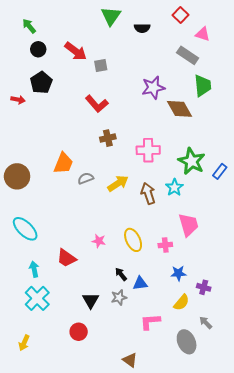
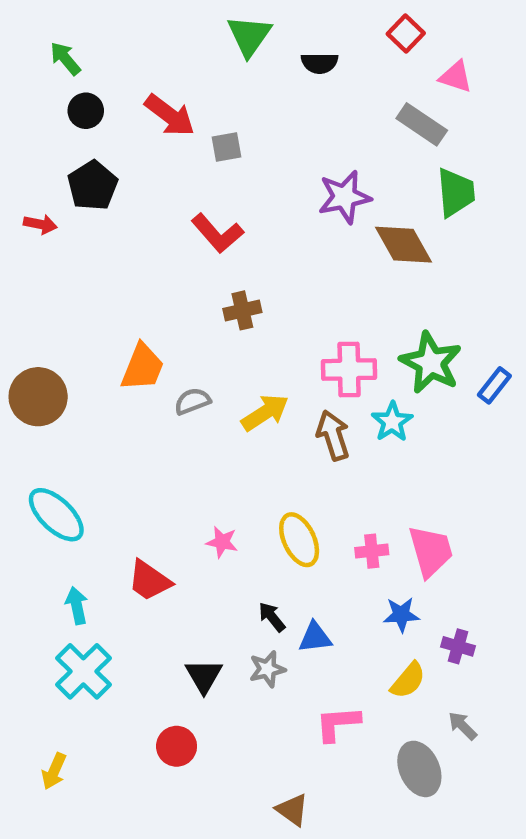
pink cross: (148, 150) -> (349, 369), moved
pink trapezoid: (189, 225) -> (431, 551), moved

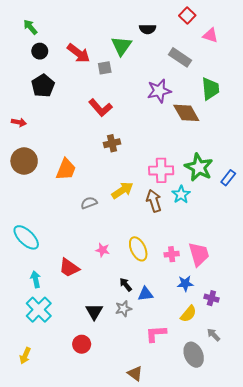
green triangle: (249, 36) -> (121, 46), moved
gray rectangle: (422, 124) -> (180, 57), moved
red arrow: (40, 224) -> (19, 122), moved
brown circle: (38, 397) -> (24, 161), moved
gray semicircle: (192, 401) -> (89, 203), moved

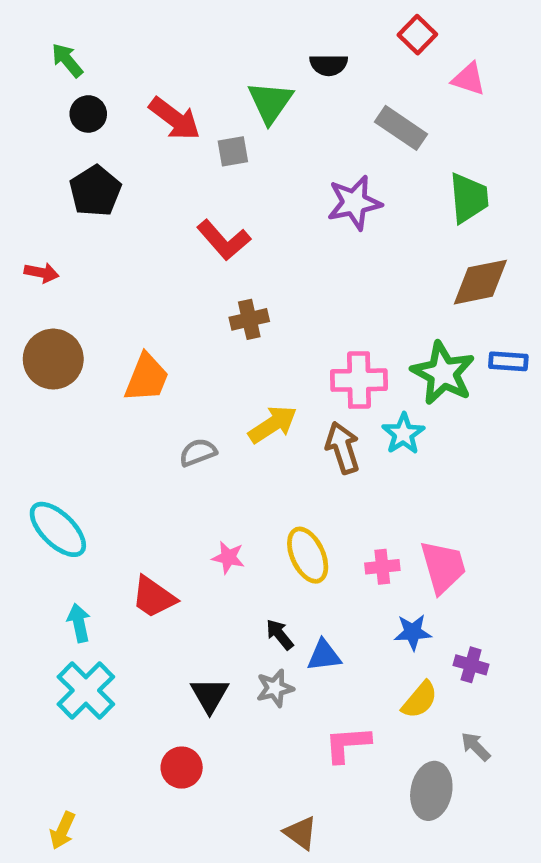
brown diamond: (186, 113) -> (480, 282), moved, turned -72
blue rectangle: (228, 178) -> (508, 361), moved, turned 56
gray ellipse: (194, 355) -> (431, 791), turned 35
yellow arrow: (25, 356) -> (63, 831), moved

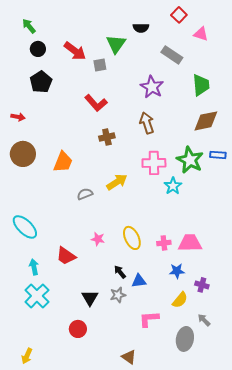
purple star: (354, 203) -> (152, 87), turned -30
brown arrow: (343, 448) -> (147, 123), moved
pink trapezoid: (443, 567) -> (190, 243), turned -75

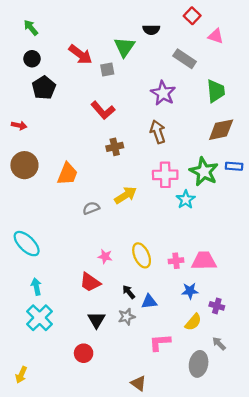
black circle: (38, 49) -> (32, 59), moved
red trapezoid: (66, 256) -> (90, 282), moved
yellow arrow: (27, 356) -> (21, 375), moved

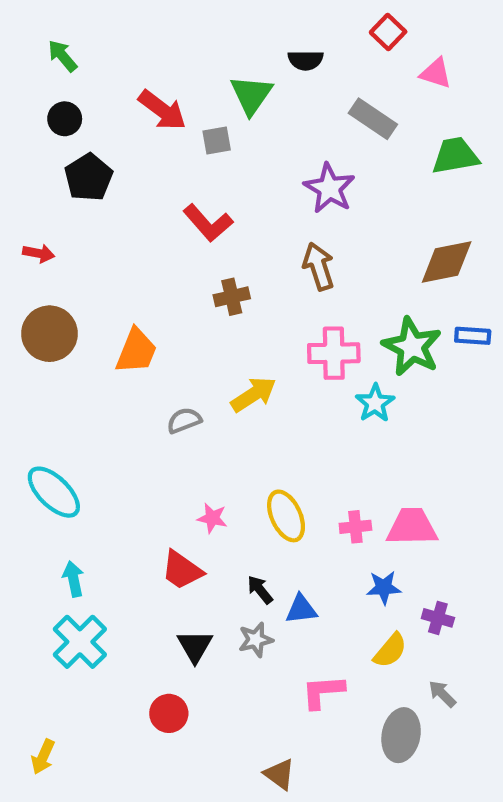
green trapezoid: (216, 91) -> (455, 156), moved, turned -95

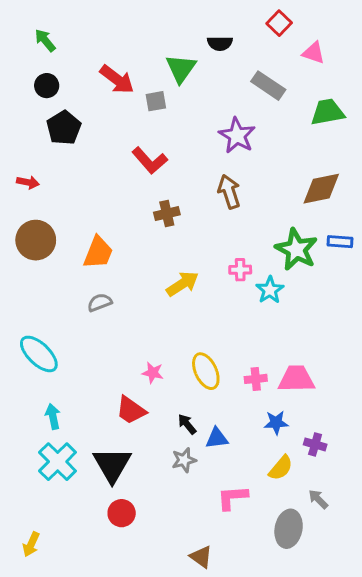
pink cross: (334, 353) -> (240, 270), moved, size x0.6
gray semicircle: (184, 420) -> (100, 302), moved
black triangle: (195, 646) -> (112, 465), moved, size x1.5

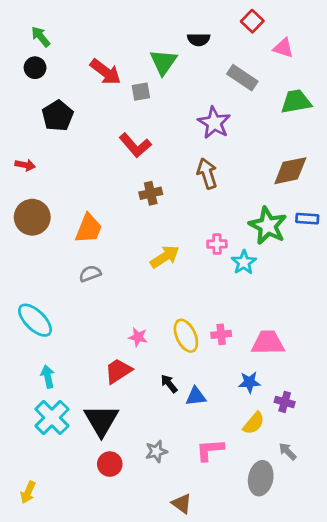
black circle: (47, 86) -> (35, 68), moved
pink cross: (256, 379) -> (221, 334), moved
red trapezoid: (131, 410) -> (118, 371), turned 112
gray star: (184, 460) -> (156, 451), moved

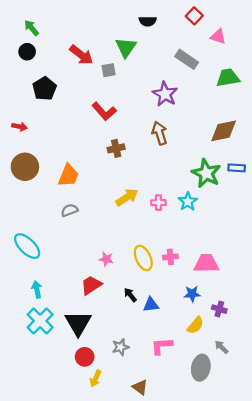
black semicircle: (199, 39) -> (148, 21), moved
pink cross: (217, 244) -> (158, 203), moved
yellow arrow: (28, 492) -> (95, 379), moved

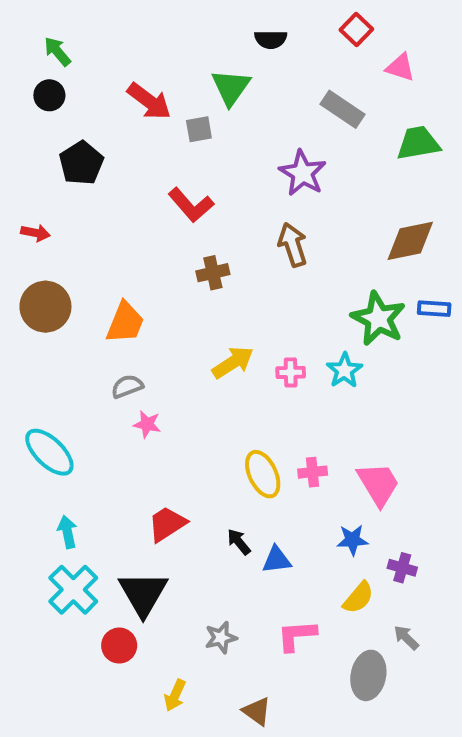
pink star: (106, 259) -> (147, 424), moved
pink trapezoid: (206, 263) -> (378, 484), turned 60
red circle: (85, 357) -> (119, 646), moved

